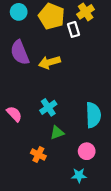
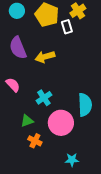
pink semicircle: (14, 114) -> (13, 85), moved
green triangle: (57, 133) -> (27, 121), moved
pink circle: (87, 151) -> (61, 123), moved, size x1.6

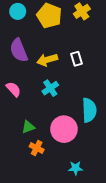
white rectangle: (67, 27) -> (77, 59), moved
cyan cross: (44, 98) -> (50, 88), moved

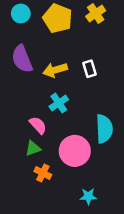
pink semicircle: (13, 89) -> (38, 125), moved

